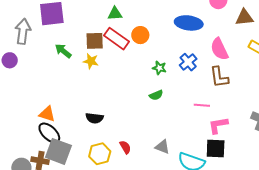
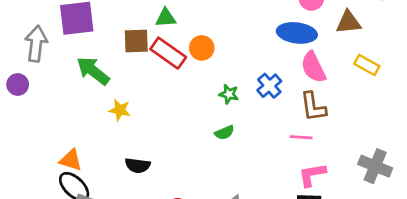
blue ellipse: (189, 23) -> (297, 33), moved
brown square: (95, 41) -> (136, 41), moved
green arrow: (63, 51) -> (93, 71), size x1.4
yellow star: (91, 61) -> (120, 110), moved
pink line: (202, 105) -> (301, 137), moved

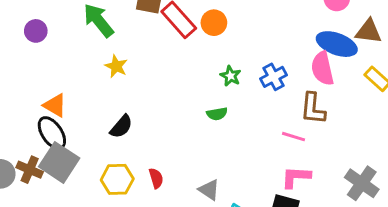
blue ellipse: (297, 33) -> (337, 44), moved
purple circle: (18, 84) -> (36, 31), moved
black semicircle: (138, 165) -> (121, 127), turned -70

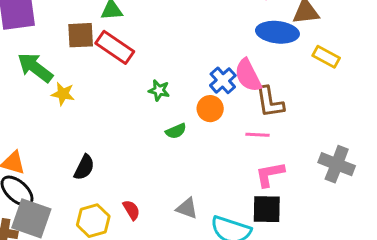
orange circle: (214, 23) -> (210, 109), moved
yellow star: (116, 66) -> (63, 94), moved
pink semicircle: (322, 68) -> (248, 75), moved
green star: (231, 76) -> (159, 90), moved

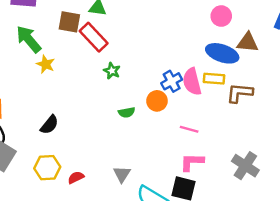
yellow rectangle: (326, 57) -> (214, 79), moved, turned -36
green star: (159, 90) -> (112, 71), moved
brown L-shape: (270, 102) -> (240, 93), moved, turned 92
gray triangle: (187, 208) -> (122, 174), turned 30
red semicircle: (131, 210) -> (76, 177), moved, turned -98

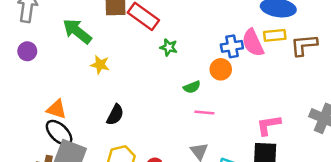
yellow star: (46, 64) -> (100, 65), moved
blue cross: (172, 81) -> (232, 46), turned 30
pink line: (189, 129) -> (204, 112), moved

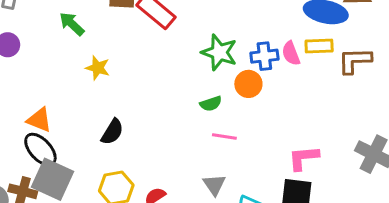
green arrow: (77, 31) -> (72, 24), size x0.7
pink semicircle: (253, 43) -> (291, 53), size x0.7
green star: (169, 47) -> (219, 52), moved, size x1.6

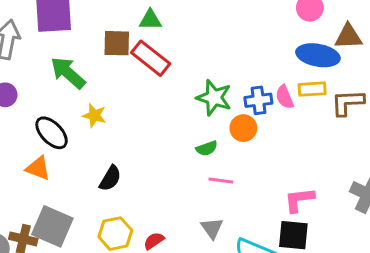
green arrow: (72, 24) -> (68, 73), size x1.4
black ellipse: (40, 150) -> (52, 133), moved

